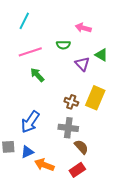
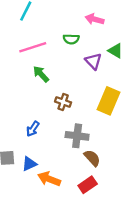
brown cross: (71, 102) -> (63, 102), moved
blue arrow: (30, 122) -> (33, 129), size x0.6

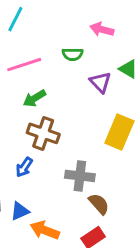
green arrow: (41, 74) -> (34, 98), turned -78
brown cross: (63, 102) -> (43, 133), moved, size x1.5

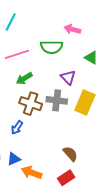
green semicircle: (73, 54) -> (51, 47), size x1.5
purple triangle: (100, 82) -> (68, 77), moved
gray cross: (80, 176) -> (57, 100), moved

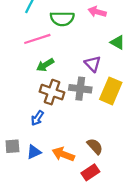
green semicircle: (51, 47) -> (62, 19), moved
orange arrow: (32, 173) -> (63, 154), moved

